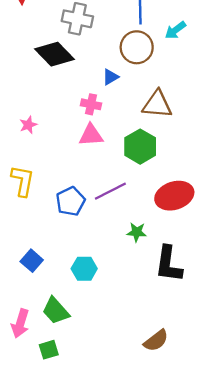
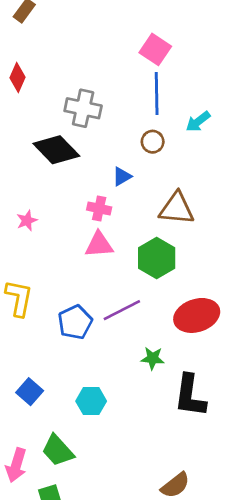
brown circle: (137, 47) -> (153, 142), size x0.6
pink star: (28, 125) -> (27, 221), moved

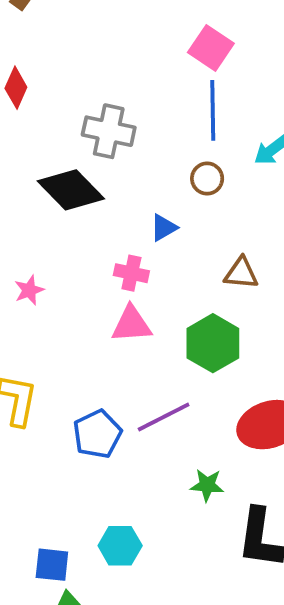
brown triangle: (177, 209) -> (241, 273), size x0.7
blue square: (30, 392) -> (52, 565), moved, turned -35

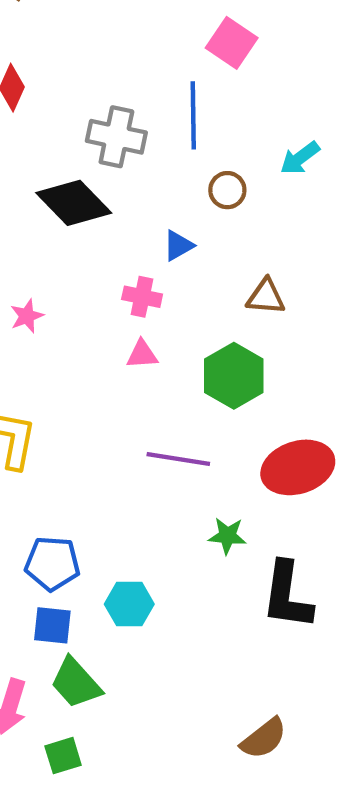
blue line: (213, 110) -> (193, 115), moved
pink triangle: (131, 324) -> (142, 354), size x0.7
purple line: (164, 417) -> (178, 459), turned 36
blue pentagon: (97, 434) -> (52, 563), moved, turned 30

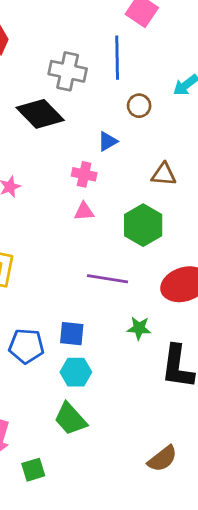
blue square: (52, 625) -> (72, 334), moved
green trapezoid: (76, 683) -> (70, 419), moved

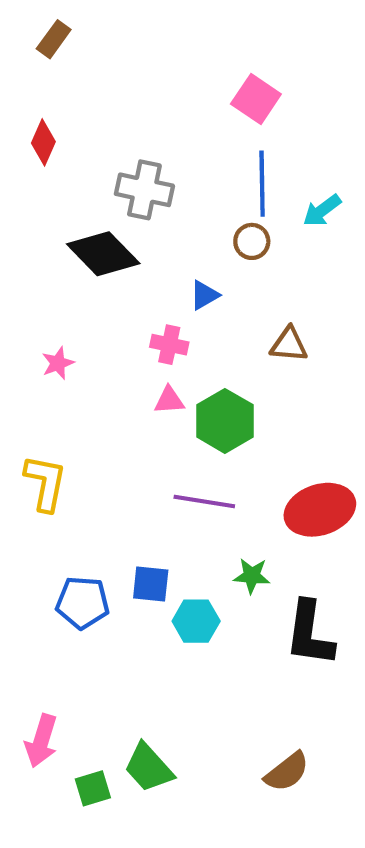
blue line: (117, 58) -> (262, 184), moved
green hexagon: (143, 225) -> (225, 421), moved
cyan hexagon: (76, 372) -> (196, 621), moved
green trapezoid: (70, 419) -> (149, 768), moved

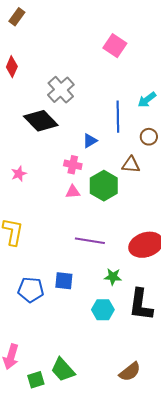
blue line: (262, 184) -> (118, 117), moved
gray cross: (144, 190) -> (61, 90), turned 36
brown circle: (252, 241) -> (149, 137), moved
green hexagon: (225, 421) -> (104, 186), moved
cyan hexagon: (196, 621) -> (103, 310), moved

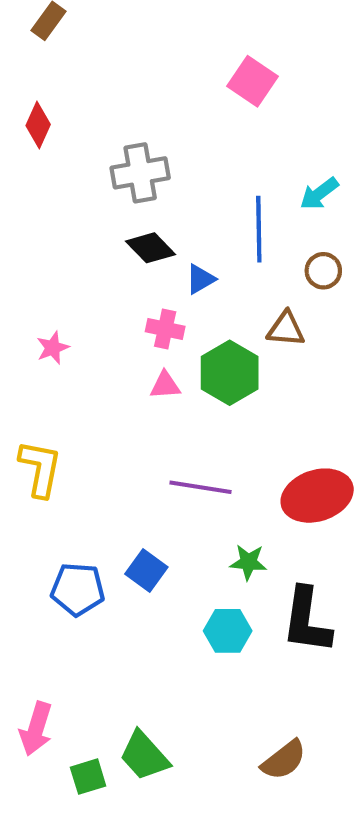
gray cross: (61, 90) -> (140, 173), turned 32
black diamond: (41, 121) -> (151, 248), moved, size x0.7
blue square: (64, 281) -> (146, 571), turned 30

